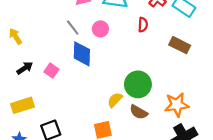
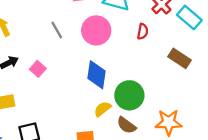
gray line: (73, 27) -> (57, 30), moved
pink circle: (100, 29) -> (96, 30), size x1.6
blue diamond: (82, 54) -> (97, 75), moved

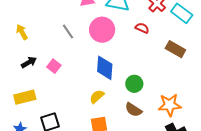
red semicircle: (143, 31) -> (142, 28), turned -72
green circle: (129, 95) -> (134, 84), size x0.7
yellow semicircle: (102, 109) -> (97, 97), moved

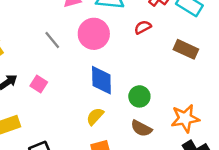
red semicircle: (142, 28) -> (143, 27), turned -48

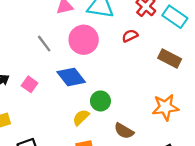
blue diamond: (101, 80) -> (71, 77), moved, turned -40
green circle: (139, 96) -> (100, 101), moved
orange star: (185, 118) -> (165, 107), moved

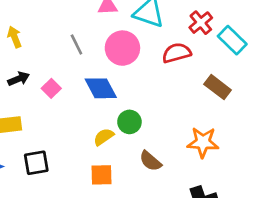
red semicircle: (130, 36) -> (177, 53), size x1.5

